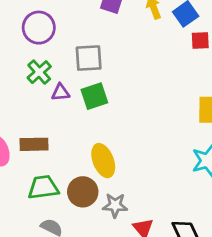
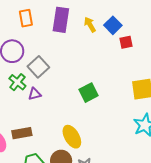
gray square: (89, 58) -> (38, 67), moved, turned -30
green square: (94, 96) -> (88, 93), moved

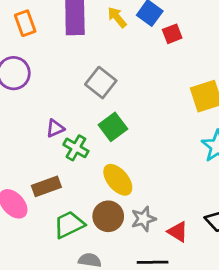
gray square: (38, 67) -> (101, 83), moved
green cross: (17, 82) -> (76, 148), moved
green square: (88, 93) -> (113, 127), moved

